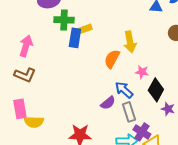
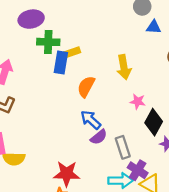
orange semicircle: (112, 59) -> (86, 87), moved
blue arrow: (124, 90) -> (91, 120), moved

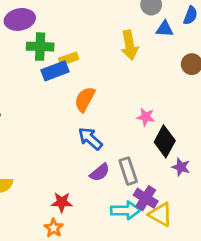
blue rectangle: (61, 63) -> (55, 71), turned 60
yellow arrow: (124, 67) -> (129, 45), moved
purple semicircle: (99, 137) -> (100, 172), moved
red star: (67, 174) -> (62, 202), size x0.7

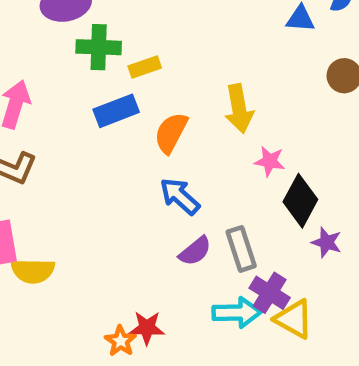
yellow arrow: (129, 45) -> (239, 109), moved
blue rectangle: (55, 71) -> (116, 111), moved
red star: (62, 202) -> (147, 328), moved

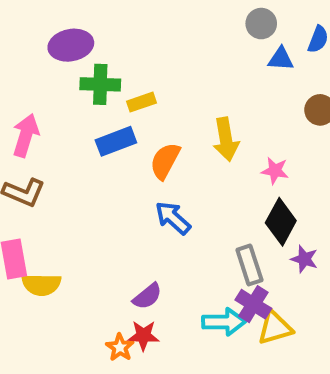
pink star: (270, 161) -> (275, 171), moved
gray rectangle: (241, 249) -> (249, 265), moved
purple semicircle: (195, 251) -> (147, 296), moved
yellow triangle: (294, 319) -> (275, 328), turned -45

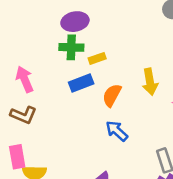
purple ellipse: (71, 45) -> (75, 22), moved
pink arrow: (26, 135) -> (25, 79), turned -40

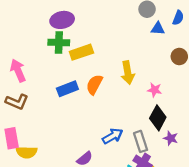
yellow rectangle: (97, 58) -> (81, 52), size x1.5
blue rectangle: (81, 83) -> (67, 89), moved
blue arrow: (117, 131) -> (113, 136), moved, turned 108

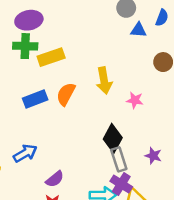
black diamond: (158, 118) -> (113, 138), moved
blue arrow: (113, 136) -> (25, 153), moved

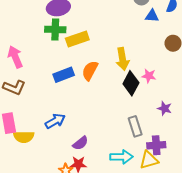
black diamond: (113, 138) -> (131, 83), moved
purple star: (153, 156) -> (165, 108), moved
purple cross: (121, 184) -> (156, 145), moved, turned -36

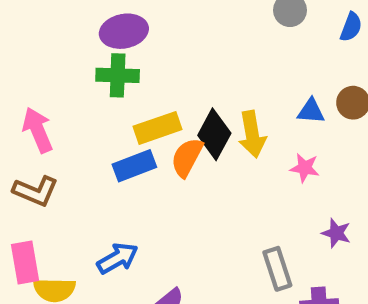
blue triangle: (152, 16) -> (311, 111), moved
yellow rectangle: (77, 39) -> (157, 128), moved
black diamond: (131, 83) -> (214, 134), moved

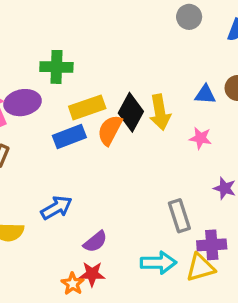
purple ellipse: (124, 31) -> (23, 103), moved

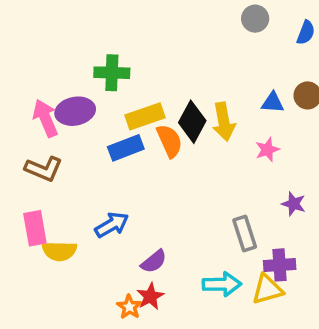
orange semicircle: (110, 130) -> (169, 141), turned 128
pink star: (200, 138) -> (267, 150), turned -30
red star: (92, 274) -> (150, 296), turned -30

